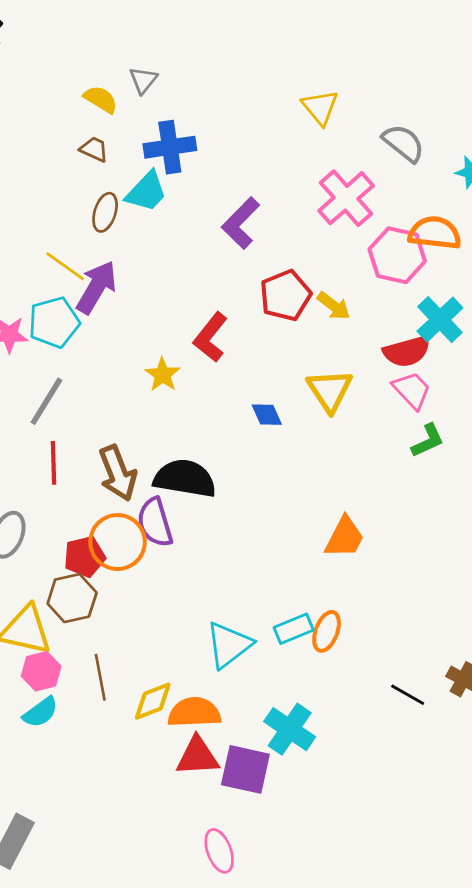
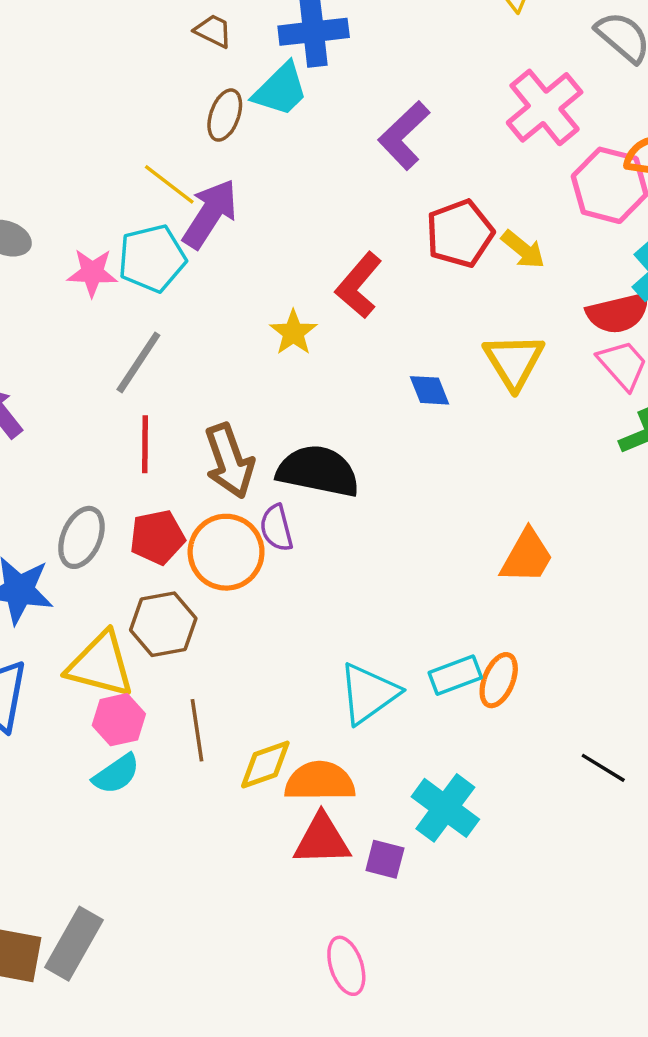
purple semicircle: (155, 522) -> (276, 528), size x0.7
red pentagon: (85, 557) -> (157, 537), moved
purple square: (245, 769) -> (385, 859), size x0.6

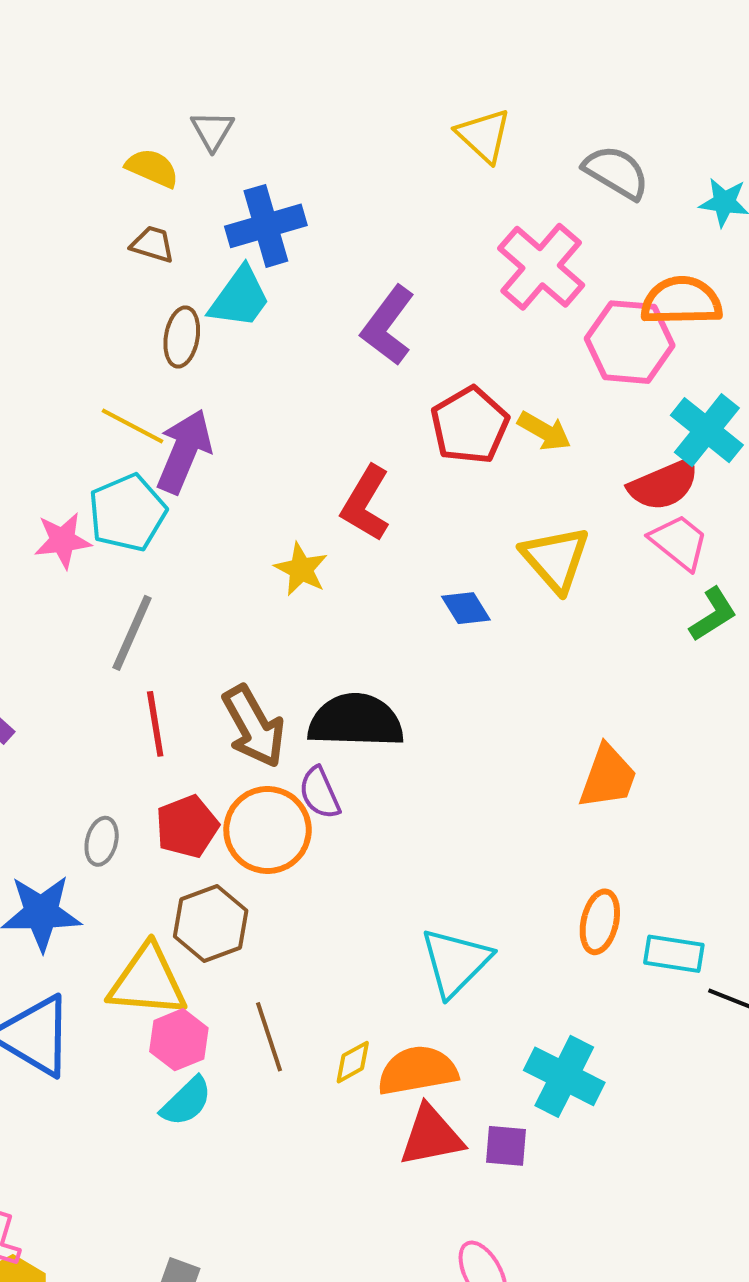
gray ellipse: (81, 537) -> (102, 841), size x0.7
cyan rectangle: (455, 675) -> (674, 954), moved, turned 39
yellow diamond: (265, 765) -> (353, 1062), size x0.7

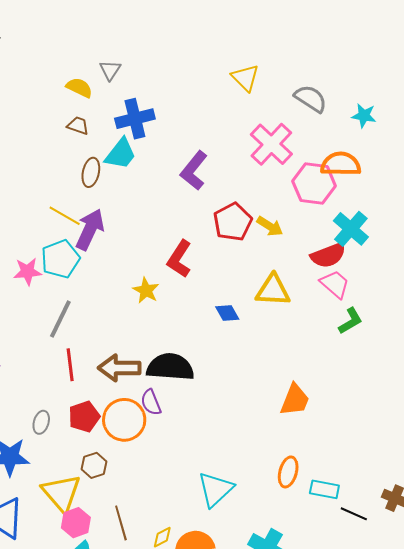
yellow triangle: (555, 559) -> (273, 290), turned -48
brown arrow: (254, 726) -> (119, 368), turned 117
brown hexagon: (211, 924) -> (94, 465), size x0.7
yellow triangle: (148, 981) -> (61, 493), turned 42

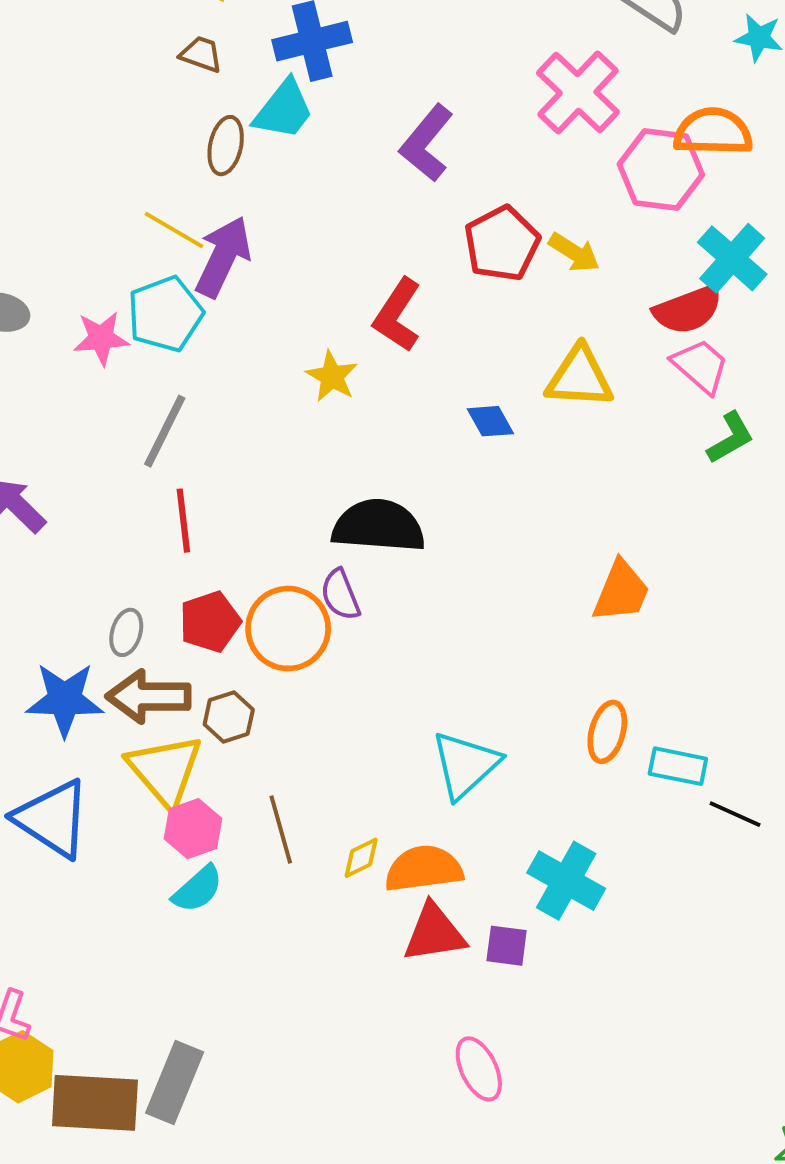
brown arrow: (119, 368) -> (148, 697), moved

